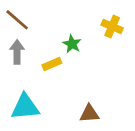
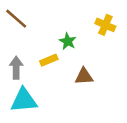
gray arrow: (17, 52) -> (16, 68), moved
brown triangle: (89, 114) -> (84, 76), moved

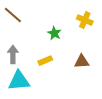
yellow rectangle: (49, 60) -> (45, 61), moved
brown triangle: (84, 76) -> (82, 62), moved

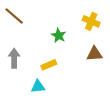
brown triangle: (82, 62) -> (94, 54), moved
cyan triangle: (19, 81) -> (38, 87), moved, size x0.6

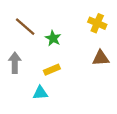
brown line: (14, 16) -> (25, 27), moved
green star: (59, 35) -> (53, 38), moved

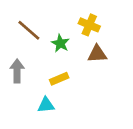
yellow cross: (97, 23) -> (89, 25), moved
brown triangle: (101, 58) -> (97, 54), moved

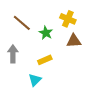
cyan triangle: (46, 105) -> (35, 80), turned -40

